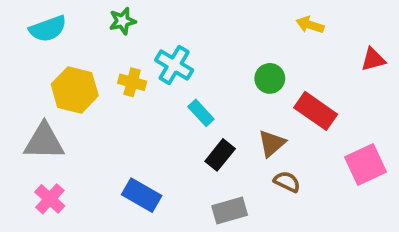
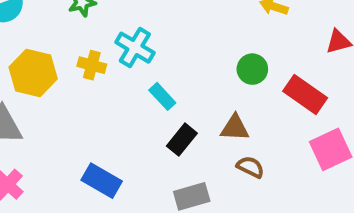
green circle: (270, 78) -> (252, 69), moved
red rectangle: (316, 111) -> (305, 95), moved
brown triangle: (272, 143) -> (235, 128), turned 44

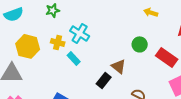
cyan rectangle: (162, 96) -> (74, 58), moved
brown triangle: (235, 128) -> (119, 66), moved, turned 35

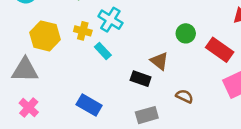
black rectangle: (104, 80) -> (141, 79), turned 70

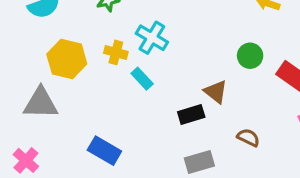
black rectangle: (141, 79) -> (191, 115), turned -36
blue rectangle: (89, 105) -> (104, 151), moved
pink cross: (29, 108) -> (26, 160), moved

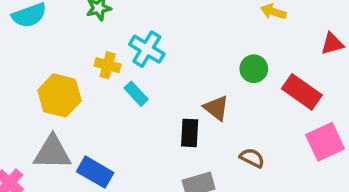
yellow hexagon: (67, 59) -> (59, 95), moved
gray triangle: (41, 103) -> (52, 153), moved
black rectangle: (191, 115) -> (190, 133), turned -70

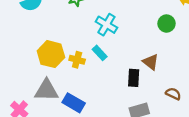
yellow cross: (108, 65) -> (77, 60), moved
green circle: (254, 69) -> (167, 24), moved

